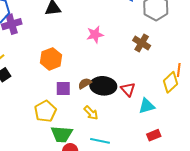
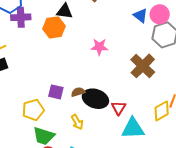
brown cross: (142, 43) -> (143, 66), size x1.4
orange hexagon: (51, 59) -> (54, 27), moved
cyan triangle: (147, 106) -> (133, 128), size x1.4

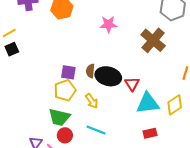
brown semicircle: (78, 92) -> (90, 71), turned -64
yellow pentagon: (33, 110) -> (65, 90), moved
yellow diamond: (162, 111) -> (175, 105), moved

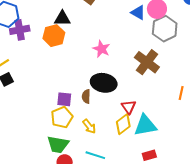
pink star: (108, 24) -> (101, 49), turned 30
black ellipse: (108, 76) -> (104, 83), moved
yellow diamond: (175, 105) -> (123, 124), moved

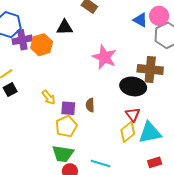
orange hexagon: (54, 36) -> (42, 45), moved
pink star: (101, 49) -> (104, 57), size x1.4
brown cross: (147, 62) -> (150, 69), turned -30
black ellipse: (104, 83) -> (133, 86), moved
yellow arrow: (89, 126) -> (49, 97), moved

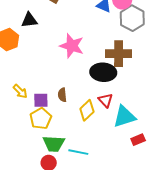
yellow diamond: (128, 132) -> (87, 110), moved
green trapezoid: (63, 154) -> (54, 144), moved
red rectangle: (155, 162) -> (138, 140), moved

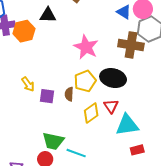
brown cross: (119, 54) -> (131, 45), moved
yellow pentagon: (41, 119) -> (85, 81), moved

